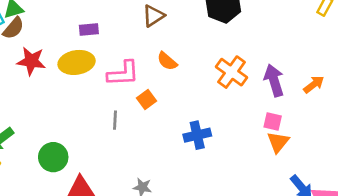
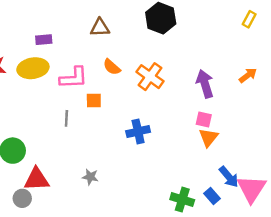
brown triangle: (153, 16) -> (100, 28), turned 30
orange cross: (232, 72) -> (150, 77), moved
orange arrow: (314, 84) -> (248, 75), moved
orange square: (146, 100) -> (94, 100), turned 35

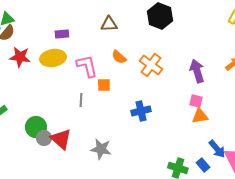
pink L-shape: (74, 78) -> (87, 66), turned -100
orange triangle: (208, 137) -> (200, 116), turned 42
gray star: (90, 177) -> (101, 149), size x1.5
red triangle: (37, 179) -> (61, 139), moved, turned 45
gray circle: (22, 198) -> (44, 138), moved

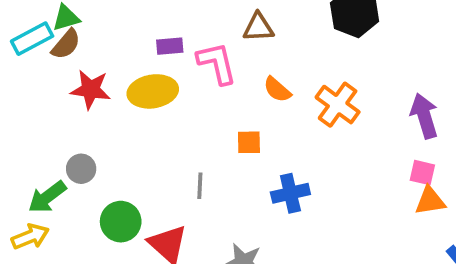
pink L-shape: (87, 66) -> (217, 63), moved
gray line: (81, 100) -> (200, 186), moved
blue cross: (141, 111) -> (290, 193), moved
gray circle: (44, 138) -> (81, 169), moved

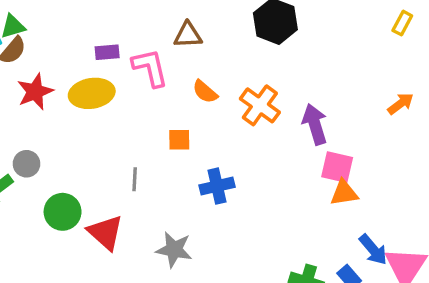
red star: (91, 90) -> (35, 92), turned -30
purple arrow: (424, 116) -> (315, 124), moved
pink square: (422, 173) -> (337, 167), size x1.4

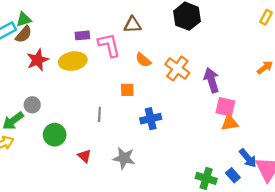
red triangle: (105, 232) -> (85, 156), moved, size x0.6

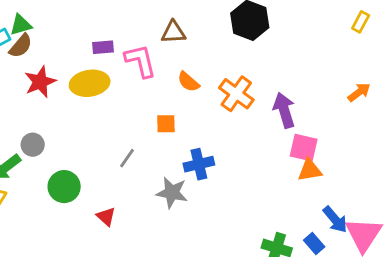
gray line: (99, 114) -> (127, 158), turned 32
gray star: (124, 158) -> (172, 193), moved

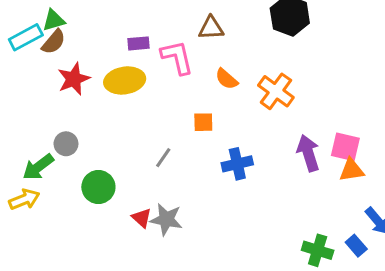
purple arrow: (284, 110) -> (308, 153), moved
gray star: (172, 193) -> (166, 219), moved

